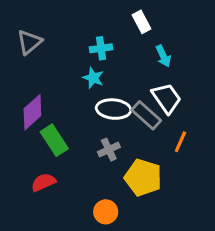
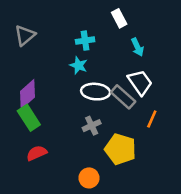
green rectangle: (54, 140) -> (29, 118), moved

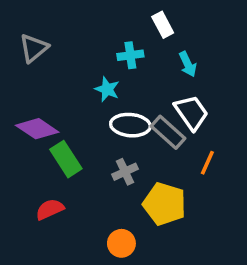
cyan cross: (85, 41) -> (130, 55), moved
purple diamond: (27, 94) -> (37, 129), turned 76
green rectangle: (29, 118) -> (66, 159), moved

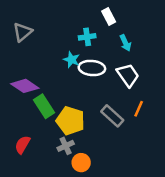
white ellipse: (130, 125) -> (92, 68), moved
gray rectangle: (168, 132) -> (112, 116), moved
gray cross: (125, 172) -> (66, 146), moved
yellow pentagon: (164, 204) -> (70, 121), moved
red semicircle: (50, 209) -> (22, 145), moved, turned -36

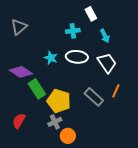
cyan star: (72, 60) -> (51, 58), moved

